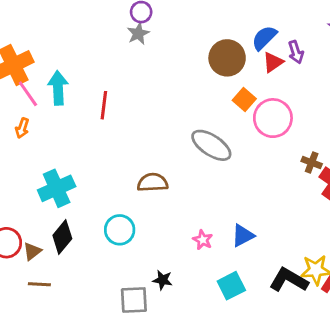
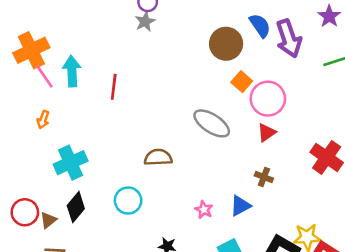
blue semicircle: (264, 38) -> (260, 25), turned 100
purple arrow: (296, 52) -> (289, 39), size x1.8
red triangle: (273, 62) -> (267, 133), moved
orange arrow: (22, 128) -> (43, 120), moved
brown cross: (312, 162) -> (264, 177), moved

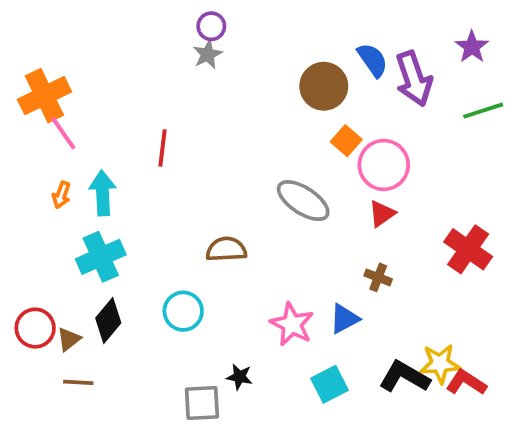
cyan arrow: (72, 71) -> (103, 193), moved
pink star: (204, 210) -> (292, 324), size x1.6

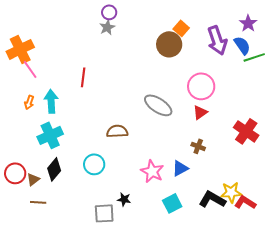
blue semicircle: (373, 60) -> (242, 45), moved
orange square: (346, 141) -> (181, 28), moved

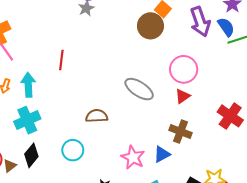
brown cross: (198, 146) -> (181, 131), size x1.5

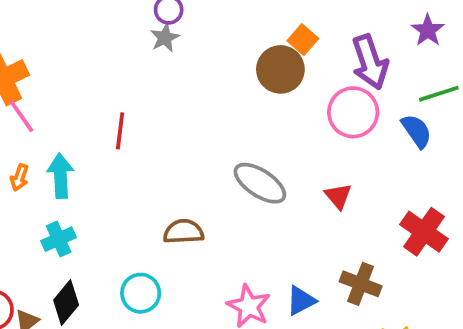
blue semicircle: (226, 27) -> (417, 131), moved
pink circle: (184, 69) -> (353, 112), moved
red triangle: (183, 96) -> (338, 196), turned -35
cyan cross: (27, 120) -> (59, 239), size x0.7
brown cross: (181, 131) -> (361, 284), moved

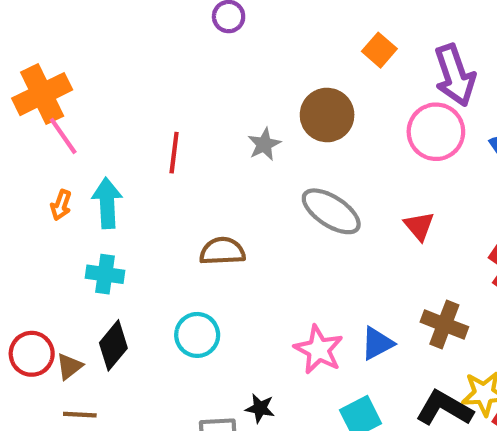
gray star: (165, 38) -> (264, 144), moved
brown circle: (280, 69) -> (327, 115), moved
brown semicircle: (183, 232) -> (222, 251), moved
cyan cross: (59, 239) -> (105, 274), turned 32

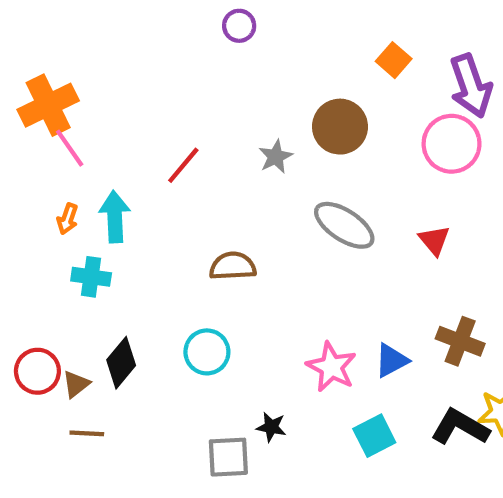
red line: (174, 153) -> (183, 165), turned 33
cyan cross: (105, 274) -> (91, 277), moved

